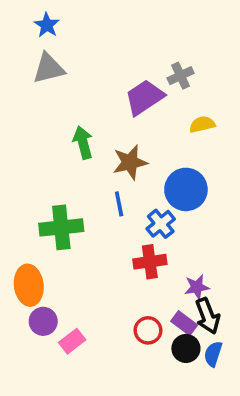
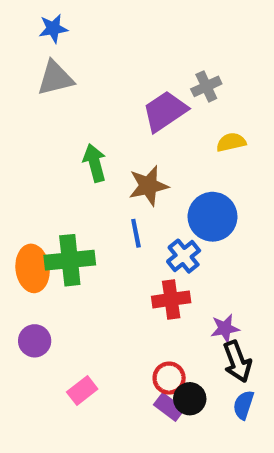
blue star: (47, 25) -> (53, 28), turned 30
orange ellipse: (29, 285) -> (33, 268), moved
purple circle: (43, 321) -> (35, 341), moved
purple rectangle: (184, 323) -> (169, 407), moved
black circle: (186, 348) -> (190, 399), moved

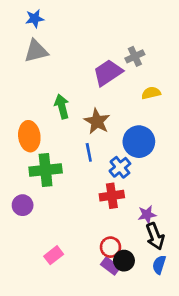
brown star: (148, 186) -> (97, 121), turned -30
orange ellipse: (33, 268) -> (29, 136), moved
purple circle: (35, 341) -> (23, 205), moved

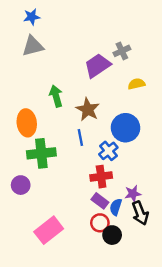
pink rectangle: (54, 255) -> (49, 230), size x1.6
blue semicircle: (159, 265) -> (116, 207), moved
purple rectangle: (110, 266) -> (100, 201), moved

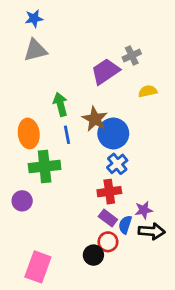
blue circle: (126, 128) -> (113, 133), moved
blue line: (80, 137) -> (67, 135), moved
black arrow: (140, 213) -> (152, 231), turned -65
pink rectangle: (49, 230) -> (38, 267), moved, turned -32
black circle: (112, 235) -> (93, 255), moved

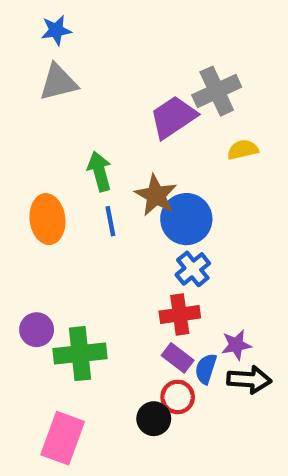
gray cross: (132, 56) -> (217, 91), size x1.5
green cross: (45, 166) -> (80, 354), moved

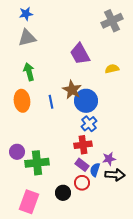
gray cross: (217, 91) -> (112, 21), moved
purple trapezoid: (173, 117) -> (80, 54), turned -85
green arrow: (100, 171) -> (29, 72), moved
black circle: (154, 419) -> (63, 193), moved

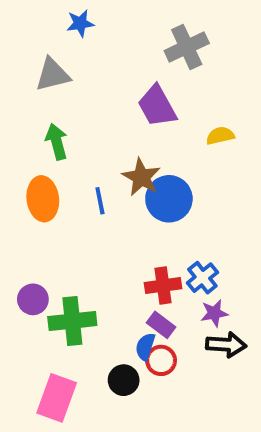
blue star: (26, 14) -> (80, 23), moved
gray cross: (112, 21) -> (187, 47), moved
blue cross: (89, 124) -> (202, 278), moved
blue semicircle: (95, 170) -> (145, 347), moved

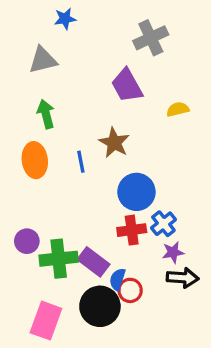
blue circle: (169, 199) -> (136, 192), moved
purple rectangle: (161, 325) -> (94, 262), moved, size x1.4
black circle: (124, 380) -> (100, 306), size x1.6

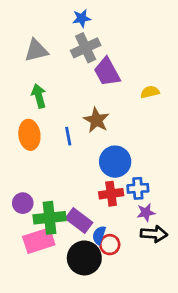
blue star: (65, 19) -> (82, 18), moved
gray cross: (151, 38) -> (86, 48), moved
blue cross: (163, 224) -> (138, 188), turned 35
pink rectangle: (46, 321) -> (39, 241), moved, turned 52

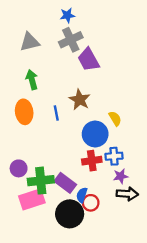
yellow semicircle: (150, 92) -> (115, 118), moved, turned 72

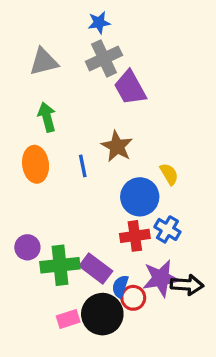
blue cross: (114, 156) -> (167, 229), turned 35
purple star: (121, 176) -> (161, 278), moved, size x1.6
pink rectangle: (32, 199) -> (68, 319), moved, size x0.6

